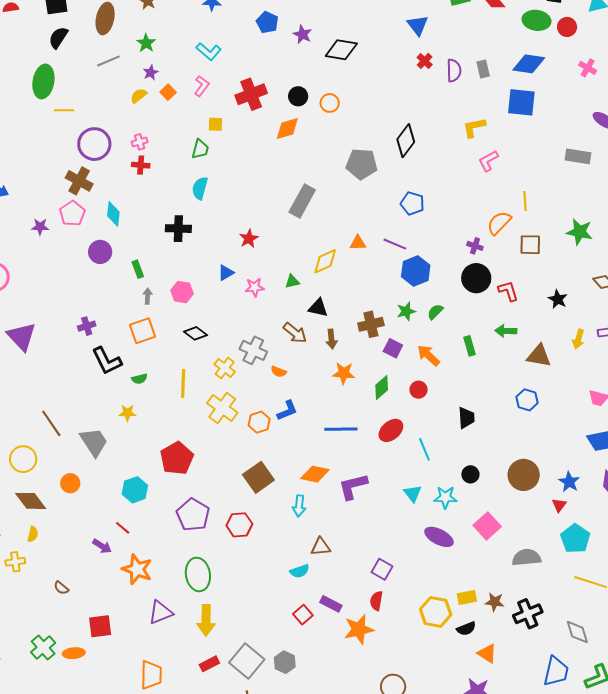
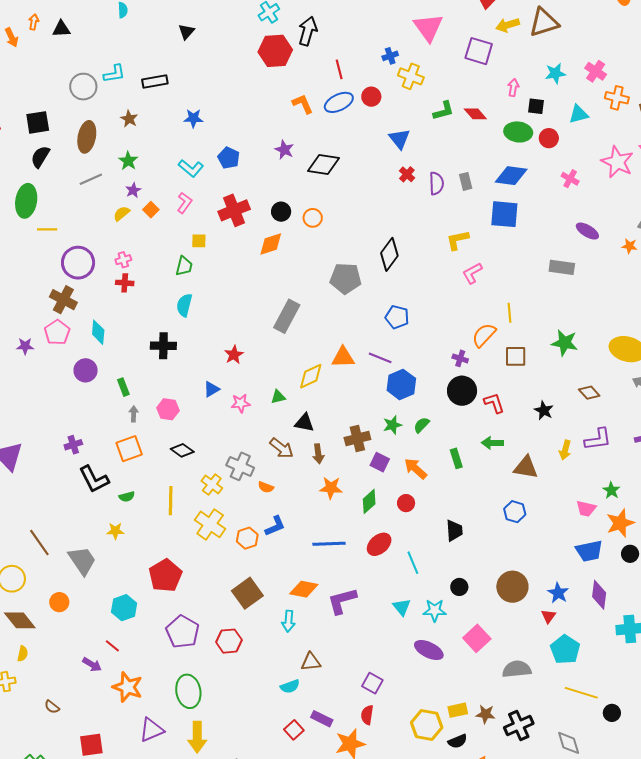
blue pentagon: (267, 22) -> (229, 158), moved
orange triangle: (358, 243) -> (343, 357), size x1.4

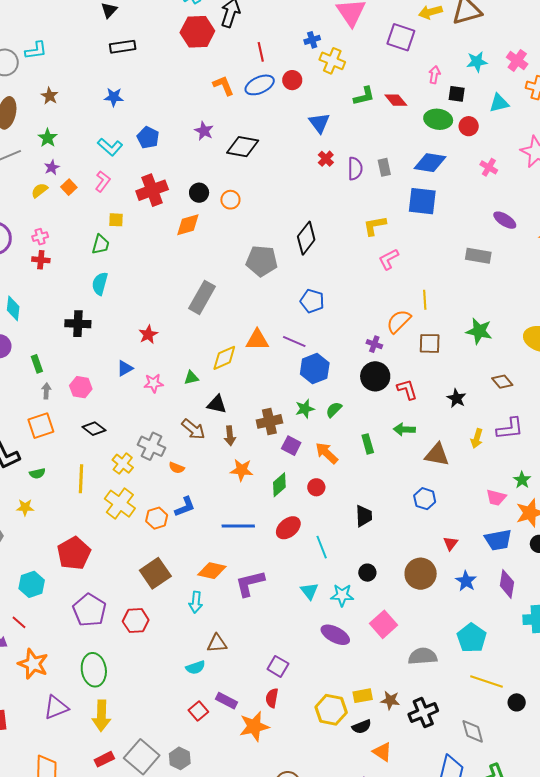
black rectangle: (155, 82) -> (123, 47), moved
red triangle: (548, 616) -> (451, 543), moved

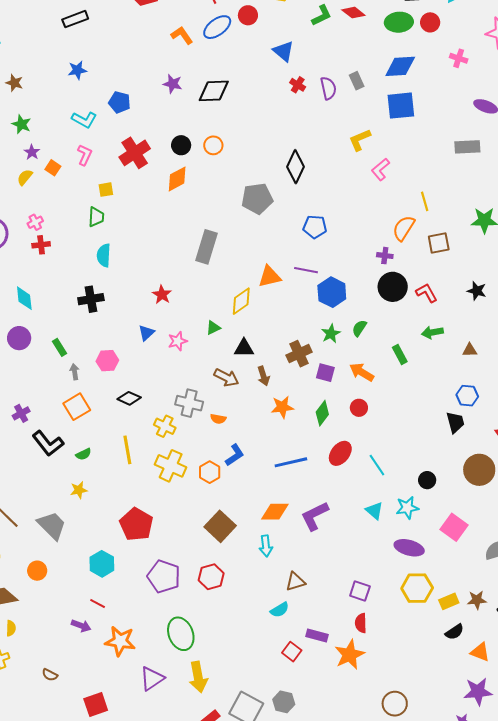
brown triangle: (437, 455) -> (470, 350), size x0.6
black trapezoid: (364, 516) -> (455, 422), moved
yellow hexagon: (331, 710) -> (417, 588), moved

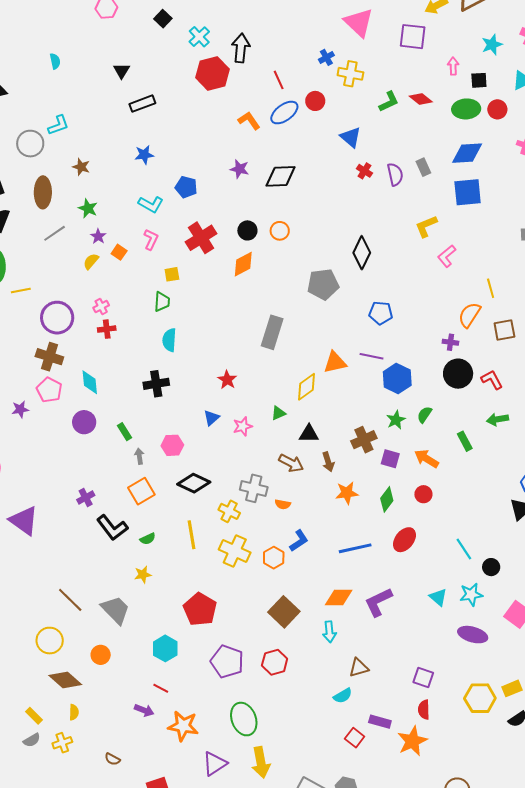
black diamond: (129, 398) -> (194, 483), size x1.4
cyan line: (377, 465) -> (464, 549), moved
yellow hexagon: (417, 588) -> (480, 698), moved

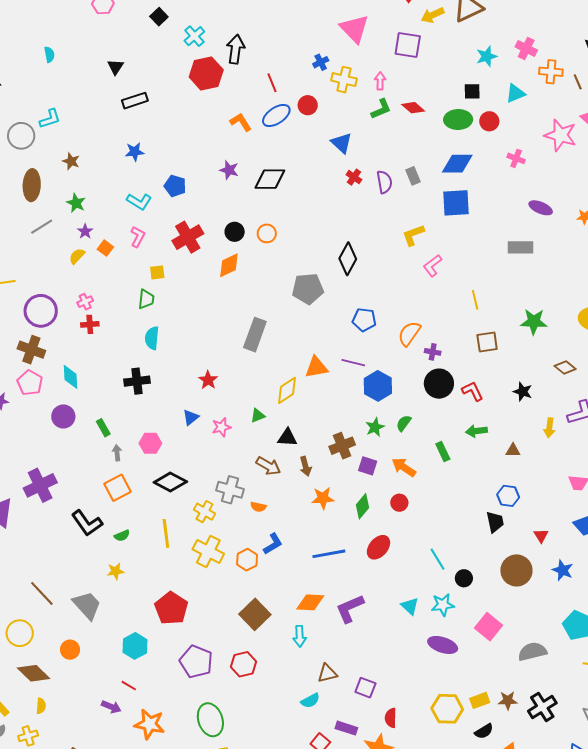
pink arrow: (453, 66) -> (380, 81), moved
orange semicircle: (469, 315) -> (409, 334), moved
purple cross: (86, 498) -> (40, 485), moved, size x1.8
purple square: (423, 677) -> (365, 688), moved

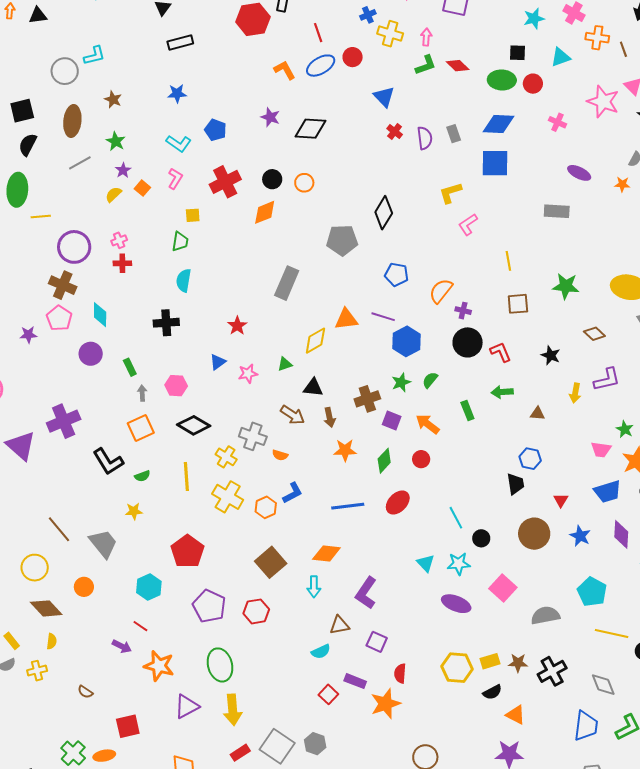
purple L-shape: (350, 609) -> (366, 593), moved, turned -36

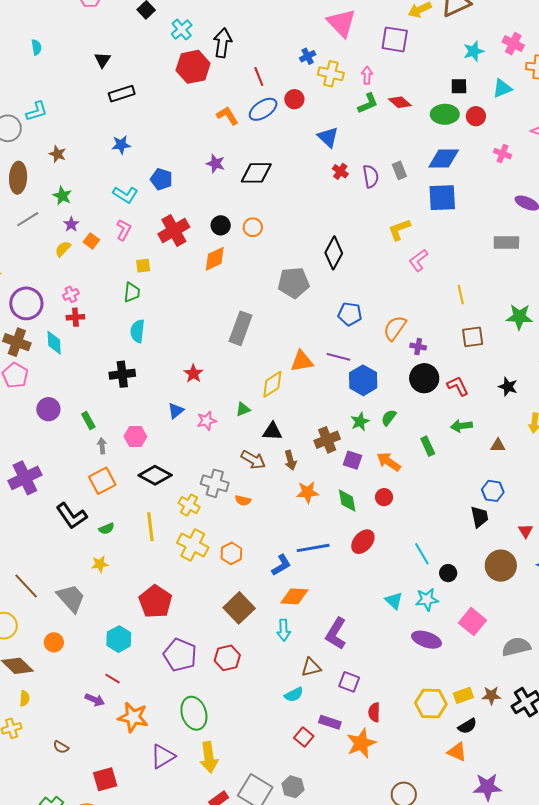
cyan diamond: (100, 315) -> (54, 343), moved
green diamond: (384, 461) -> (347, 501), turned -50
blue L-shape: (293, 493) -> (281, 565), moved
orange triangle: (516, 715) -> (457, 752), moved

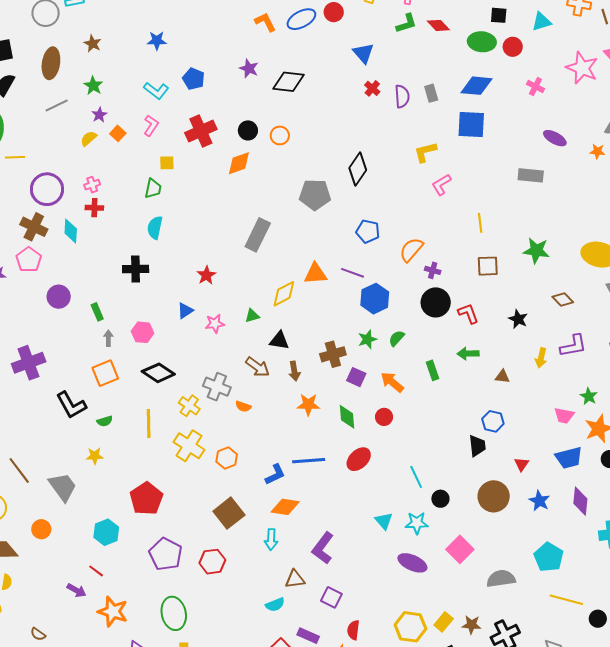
yellow rectangle: (463, 695) -> (444, 622), turned -36

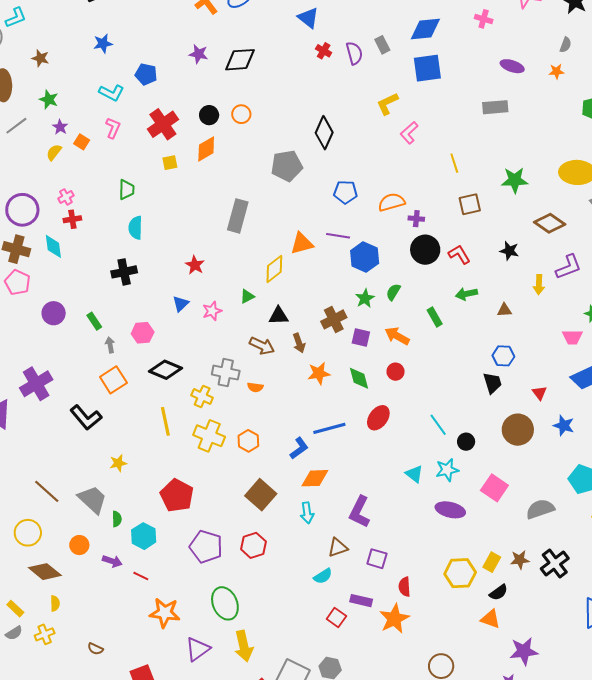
yellow square: (167, 163) -> (170, 163), moved
orange semicircle: (411, 250) -> (392, 202), turned 44
brown diamond: (563, 299) -> (550, 223), size x1.4
green semicircle: (105, 421) -> (117, 519), moved, turned -63
purple arrow: (76, 590) -> (112, 561), moved

